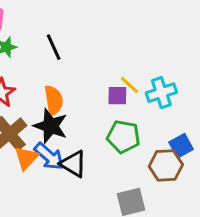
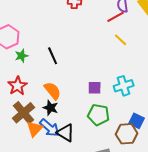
yellow line: (129, 85) -> (121, 40), moved
orange semicircle: (54, 100) -> (53, 91), turned -30
black star: (51, 126) -> (51, 108), size x0.7
blue square: (181, 146) -> (137, 121), turned -35

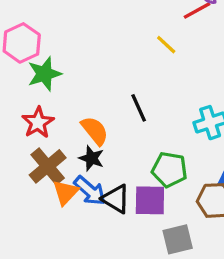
yellow line: (121, 40) -> (166, 45), moved
green star: (22, 56) -> (44, 74), size x1.5
black line: (53, 56) -> (139, 108), moved
purple square: (95, 88) -> (150, 200), moved, size x1.5

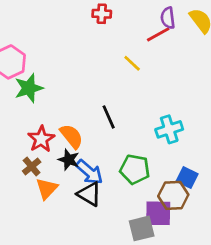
red star: (38, 123) -> (41, 139), moved
brown cross: (48, 166) -> (32, 167), size x0.6
blue arrow: (90, 191) -> (89, 172), moved
purple square: (150, 200) -> (158, 213), moved

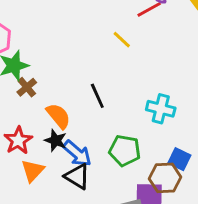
cyan cross: (169, 129) -> (161, 109), turned 32
red star: (41, 139) -> (18, 140), moved
brown cross: (32, 167) -> (27, 87), moved

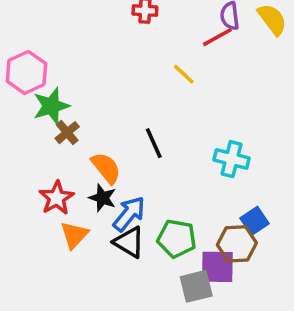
green pentagon: (125, 151) -> (177, 239), moved
blue arrow: (77, 153) -> (129, 214), turned -92
blue square: (179, 159) -> (255, 221), turned 30

